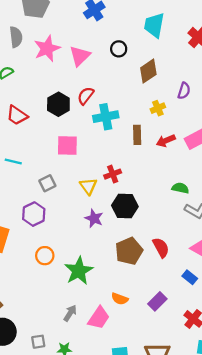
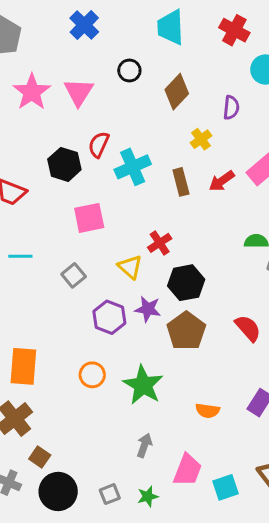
purple hexagon: (34, 214) -> (109, 317), moved
brown pentagon: (129, 251) -> (186, 331), moved
pink trapezoid: (99, 318) -> (188, 470), moved

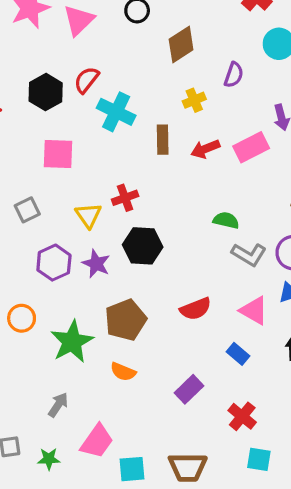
cyan cross: (133, 167) -> (116, 112), turned 36
red semicircle: (248, 328) -> (196, 309), turned 96
brown pentagon: (186, 331) -> (126, 320), moved
orange semicircle: (208, 411) -> (123, 372), moved

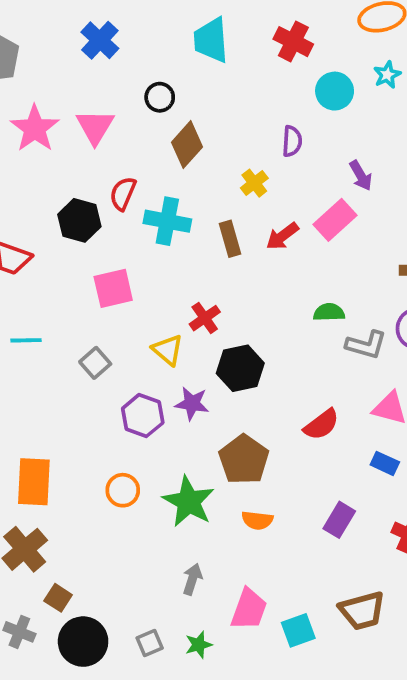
brown diamond: (181, 45) -> (187, 145), moved

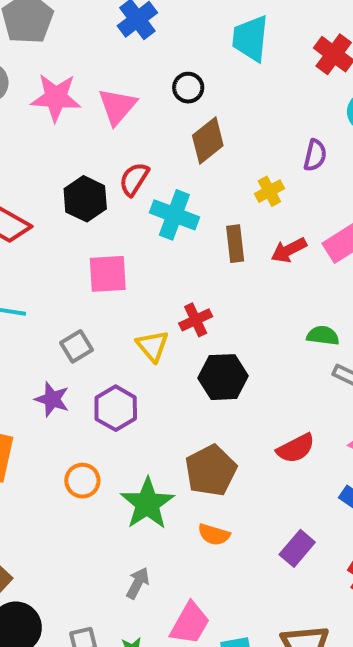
pink star: (35, 128) -> (56, 98), turned 30
purple star: (192, 404) -> (52, 399), moved

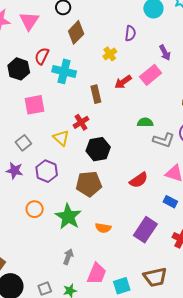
brown rectangle: (235, 244) -> (96, 94), moved
brown pentagon: (211, 470) -> (89, 184), moved, turned 30
purple rectangle: (297, 548) -> (145, 230), size x1.4

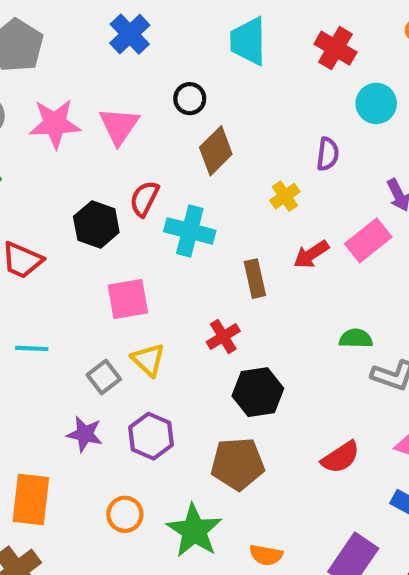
yellow triangle: (61, 138) -> (148, 360), moved

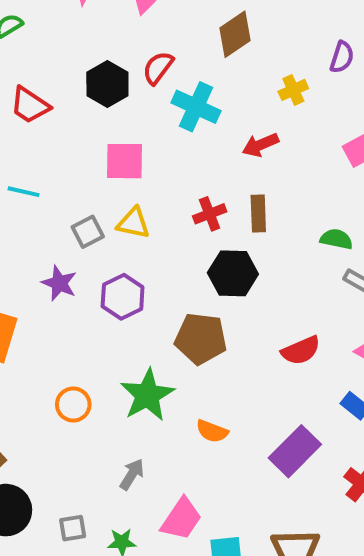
red arrow: (311, 254) -> (260, 145), moved
brown rectangle: (255, 279) -> (258, 214), moved
yellow triangle: (148, 360) -> (133, 223), turned -42
orange circle: (125, 514) -> (73, 405), moved

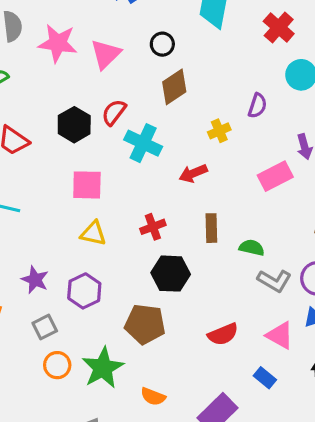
brown rectangle: (258, 214) -> (211, 228), moved
gray square: (88, 232) -> (45, 327), moved
orange circle: (73, 405) -> (57, 365), moved

